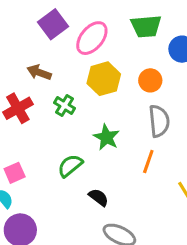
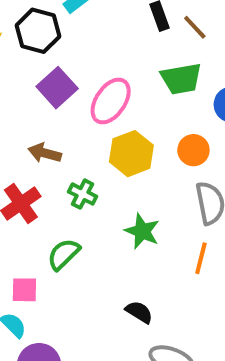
green semicircle: (70, 166) -> (64, 254), moved
pink square: (15, 173) -> (24, 290), turned 30

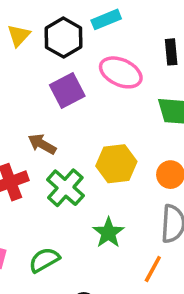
pink ellipse: (111, 101) -> (121, 72), moved, turned 66
green cross: (83, 194) -> (65, 188), size x1.5
green semicircle: (64, 254) -> (44, 260), moved

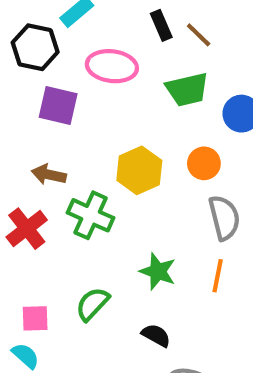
purple square: (67, 91) -> (58, 105), turned -32
green star: (108, 233) -> (158, 272), moved

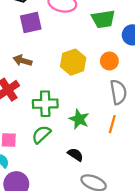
purple square: (58, 105) -> (31, 23), turned -30
green cross: (91, 215) -> (45, 104), moved, turned -30

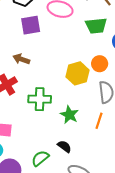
yellow hexagon: (73, 62) -> (77, 73), moved
green semicircle: (41, 134) -> (40, 158), moved

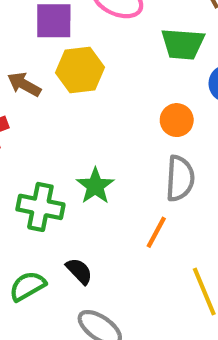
yellow hexagon: (77, 73) -> (80, 70), moved
green cross: (40, 99) -> (40, 207), moved
green star: (69, 115) -> (95, 186), moved

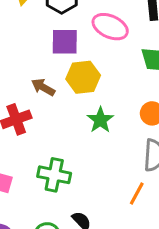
green star: (95, 186) -> (100, 120), moved

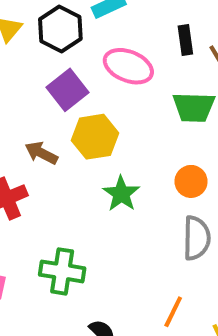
purple square: (65, 42) -> (68, 90), turned -36
orange line: (137, 194) -> (173, 312), moved

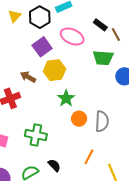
black rectangle: (185, 40) -> (100, 25), turned -48
orange circle: (191, 181) -> (79, 119), moved

